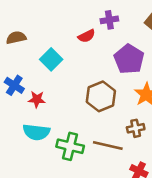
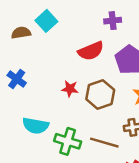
red semicircle: (87, 36) -> (91, 51), moved, size x1.5
cyan square: (51, 59) -> (46, 21), moved
red star: (37, 99) -> (70, 89), moved

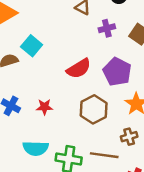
purple cross: (113, 21) -> (107, 28), moved
red star: (70, 89) -> (44, 107), moved

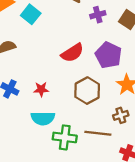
cyan square: (32, 46) -> (31, 14), moved
cyan semicircle: (36, 148) -> (43, 118), moved

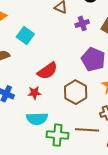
cyan square: (31, 14) -> (25, 36), moved
red semicircle: (72, 53) -> (47, 71), moved

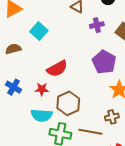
brown hexagon: (76, 92) -> (68, 103), moved

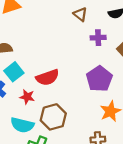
cyan square: (39, 31) -> (14, 72), moved

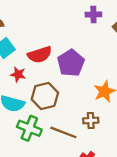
purple pentagon: (99, 79) -> (71, 63), moved

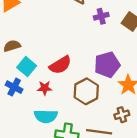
purple pentagon: (71, 63) -> (107, 65), moved, turned 30
brown hexagon: (45, 96) -> (86, 91), moved

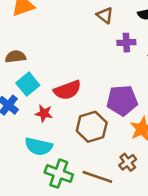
brown cross: (122, 115) -> (128, 162), turned -32

